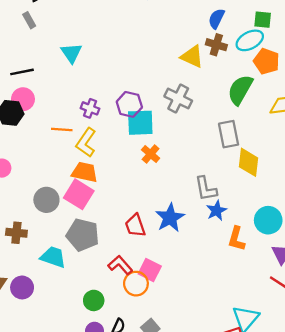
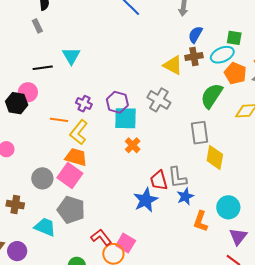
brown cross: (216, 45) -> (194, 57), turned -30
black line: (22, 72) -> (43, 68), moved
red trapezoid: (135, 226) -> (159, 180), moved

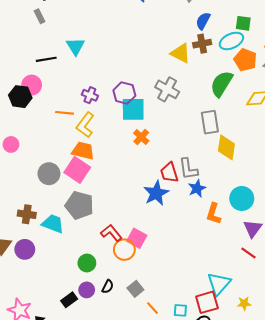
brown cross: (15, 205) -> (27, 214), moved

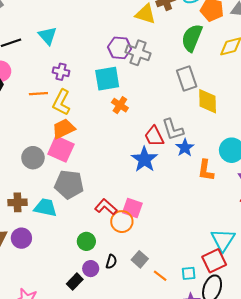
cyan triangle: (75, 46) -> (48, 36), moved
purple hexagon: (124, 93) -> (120, 48), moved
orange trapezoid: (83, 151) -> (64, 129), turned -30

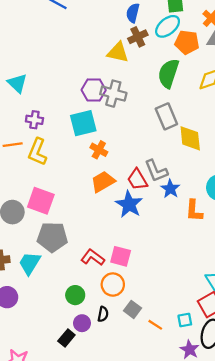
orange trapezoid: (64, 129) -> (103, 182), moved
cyan trapezoid: (45, 208) -> (30, 263), turned -65
orange circle: (122, 222) -> (113, 285), moved

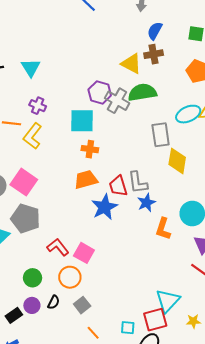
cyan ellipse: (168, 26) -> (188, 114), moved
green semicircle: (168, 73) -> (142, 92), moved, turned 48
orange cross: (99, 150) -> (90, 149), turned -35
orange line: (155, 325) -> (93, 333), moved

